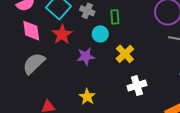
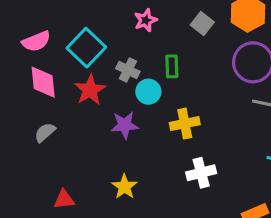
gray cross: (87, 11) -> (128, 70), moved
yellow cross: (125, 54) -> (185, 124), turned 30
gray semicircle: (34, 63) -> (45, 132), size x0.6

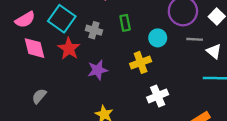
cyan circle: (148, 92) -> (158, 38), moved
gray semicircle: (45, 132) -> (39, 96), moved

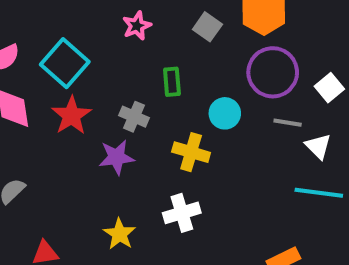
gray cross: (94, 30) -> (134, 117), moved
yellow cross: (141, 62) -> (191, 152), turned 30
white cross: (158, 96) -> (182, 213), moved

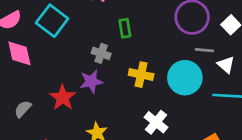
cyan circle: (225, 113) -> (185, 78), moved, size x1.6
red star: (71, 115) -> (63, 97), moved
white cross: (182, 213) -> (156, 122), moved, turned -30

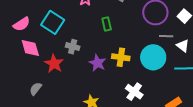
gray cross: (101, 53) -> (73, 47), moved
purple star: (91, 81) -> (97, 63), moved, turned -30
red star: (63, 97) -> (54, 64), moved

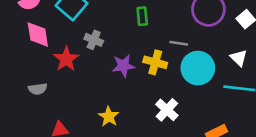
gray line: (166, 36) -> (179, 43), moved
purple star: (97, 63) -> (123, 66), turned 30
gray semicircle: (36, 89) -> (38, 89), turned -144

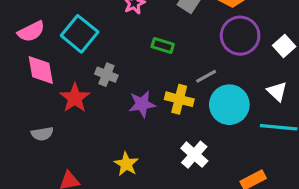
green rectangle: (142, 16) -> (163, 46), turned -66
gray line: (179, 43) -> (206, 76), turned -36

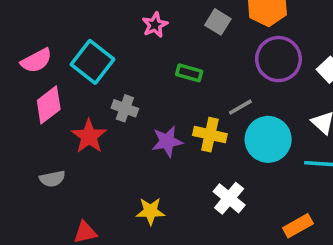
pink diamond: (41, 70) -> (49, 105), turned 64
yellow star: (126, 164) -> (150, 211), turned -30

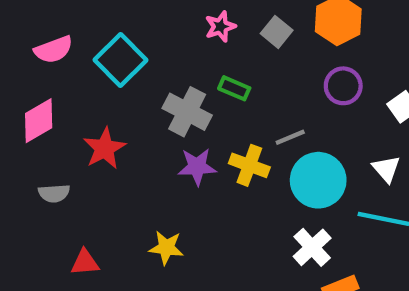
pink star: (155, 25) -> (220, 27), moved
purple circle: (278, 59) -> (343, 86), size x0.7
pink diamond: (49, 105) -> (39, 121), moved
gray cross: (125, 108) -> (187, 112), moved, size x1.5
white cross: (229, 198) -> (312, 247), moved

